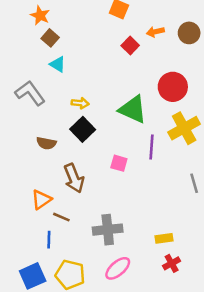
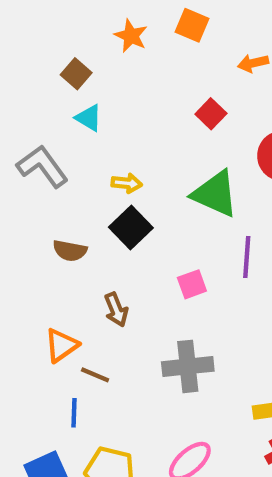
orange star: (40, 15) -> (131, 36), moved
red square: (130, 45) -> (211, 114), moved
pink square: (119, 163) -> (192, 284), turned -36
brown arrow: (74, 178) -> (116, 310), size x0.7
gray cross: (108, 230) -> (188, 366), moved

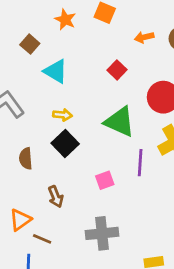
cyan triangle: (89, 118) -> (56, 71), moved, size x1.4
brown semicircle: (70, 251) -> (26, 158), turned 75

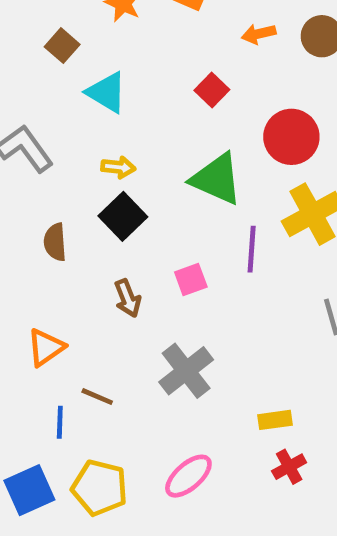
brown arrow: (56, 197) -> (128, 298), moved
gray cross: (102, 233) -> (186, 371), turned -32
brown line: (42, 239) -> (97, 397), moved

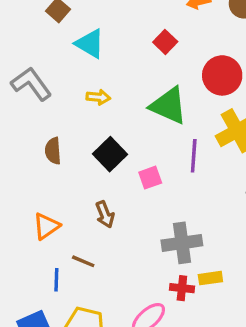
black square: (123, 216) -> (110, 154), moved
brown arrow: (128, 298) -> (105, 214), moved
gray cross: (186, 371) -> (182, 243), moved, turned 30
red cross: (289, 467) -> (182, 288), moved, turned 35

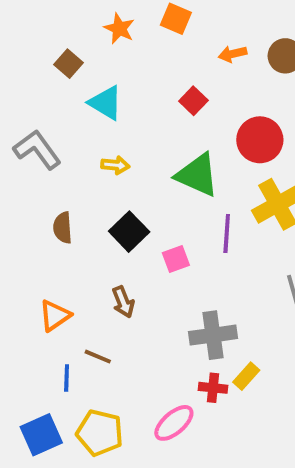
yellow rectangle: (210, 278) -> (246, 376), turned -40

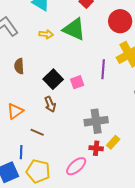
green triangle: (197, 175) -> (74, 29), moved
black square: (129, 232) -> (53, 79), moved
blue line: (67, 378) -> (21, 152), moved

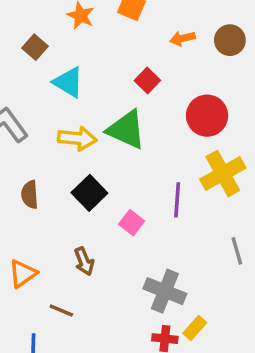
yellow arrow: (46, 34) -> (77, 138), size x1.5
black square: (53, 79) -> (89, 193), moved
pink square: (77, 82) -> (132, 223), turned -32
gray cross: (96, 121) -> (165, 291), turned 30

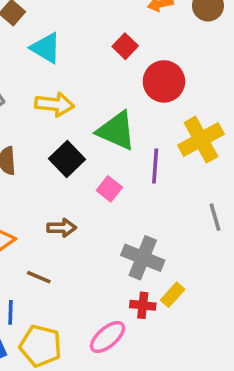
red circle: (207, 116) -> (164, 81), moved
green triangle: (126, 130) -> (116, 131), moved
brown arrow: (84, 261) -> (62, 228), turned -68

